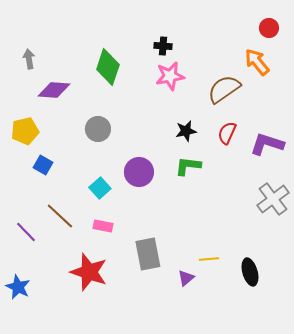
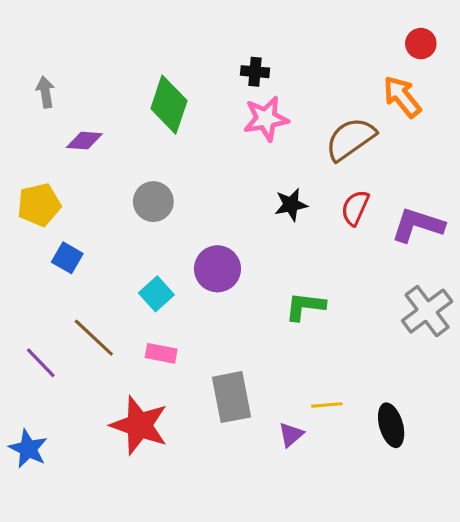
purple diamond: (54, 90) -> (84, 141), size x0.7
green L-shape: (188, 166) -> (305, 306), moved

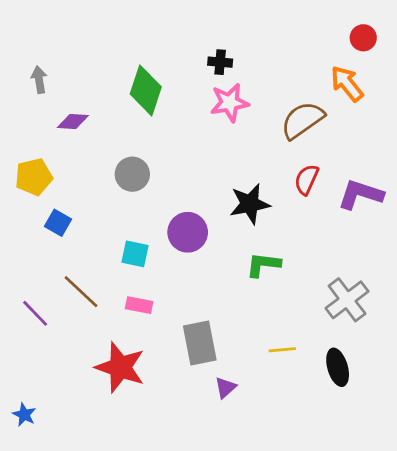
black star: (291, 205) -> (250, 204), moved, size x1.4
cyan square: (156, 294) -> (135, 254), turned -36
gray cross: (427, 311) -> (347, 300), moved
purple triangle: (291, 435) -> (225, 388), moved
blue star: (28, 449) -> (24, 415), moved, size x0.7

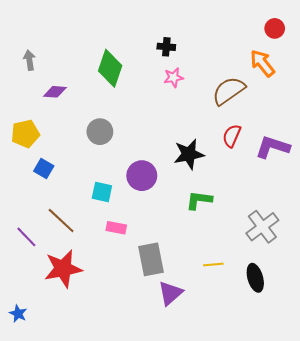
pink star: (230, 103) -> (173, 77), size x0.7
pink rectangle: (139, 305) -> (116, 228), moved
red star: (120, 367) -> (63, 269), moved, turned -30
purple triangle: (225, 388) -> (170, 293), size x1.5

